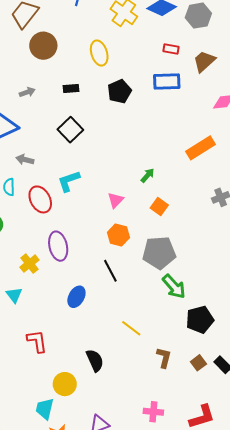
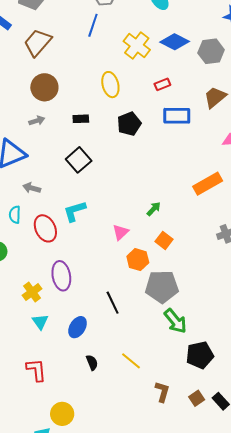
brown circle: (43, 46) -> (44, 87), moved
red rectangle: (171, 49) -> (162, 84), moved, turned -35
orange hexagon: (118, 235) -> (138, 260), moved
cyan triangle: (14, 295) -> (40, 322), moved
black semicircle: (95, 360) -> (92, 363), moved, size x0.7

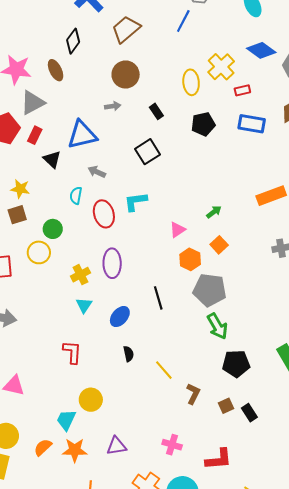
yellow cross: (137, 45) -> (221, 67), moved
black rectangle: (81, 119) -> (156, 111), turned 49
yellow line: (131, 361) -> (164, 370), moved

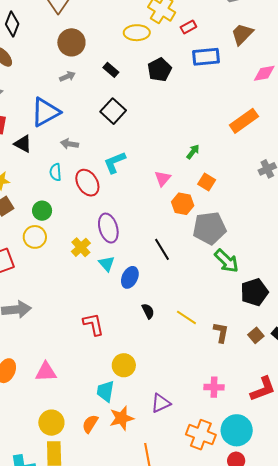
yellow ellipse: (191, 82) -> (137, 33), turned -70
cyan triangle: (84, 305) -> (107, 264), moved

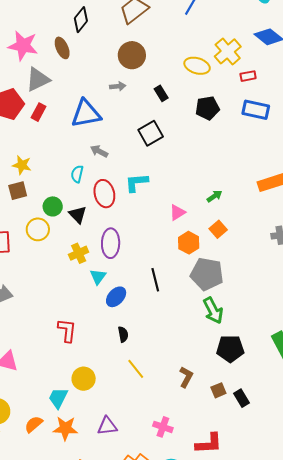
black triangle: (23, 144) -> (78, 215), moved
yellow line: (186, 317) -> (136, 369), moved

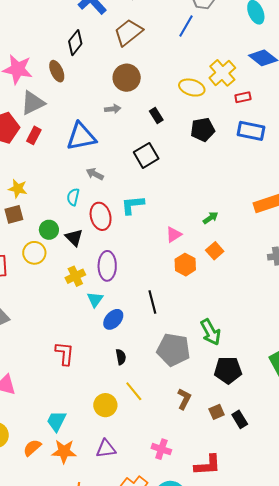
gray pentagon: (207, 274) -> (173, 350), moved
yellow circle: (84, 379) -> (105, 405), moved

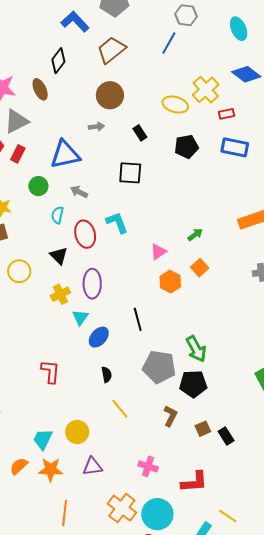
black square: (146, 155) -> (130, 173), turned 35
cyan L-shape: (133, 205) -> (117, 223), turned 75
green circle: (49, 230) -> (38, 186), moved
black pentagon: (228, 370) -> (193, 384), moved
yellow circle: (105, 405) -> (77, 432), moved

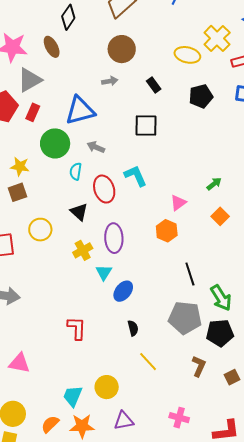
green circle: (38, 186) -> (55, 143), size x1.5
orange hexagon: (170, 282) -> (167, 231), moved
black line: (138, 319) -> (190, 274), moved

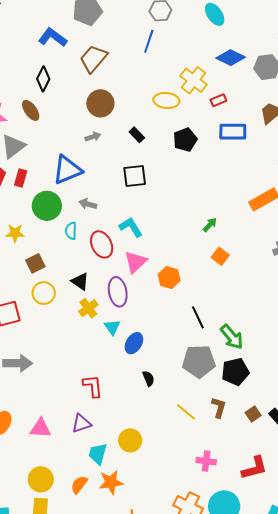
brown square: (18, 192) -> (35, 263), moved
pink triangle: (178, 203) -> (135, 262), moved, size x1.4
black triangle: (79, 212) -> (80, 281), moved
yellow line: (148, 362) -> (186, 412), moved
purple triangle: (124, 421) -> (81, 424), moved

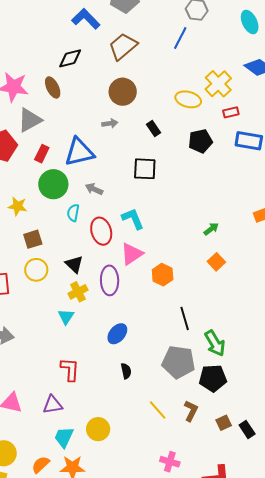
black diamond: (43, 79) -> (70, 58), turned 40
red rectangle: (218, 100) -> (231, 112), moved
red rectangle: (21, 178) -> (42, 154), moved
cyan triangle: (112, 327) -> (66, 317), moved

